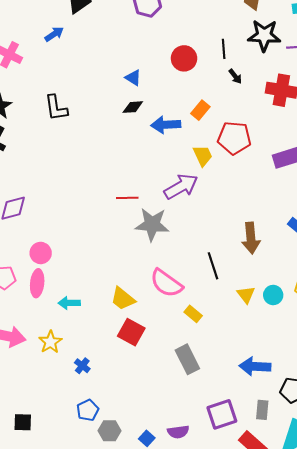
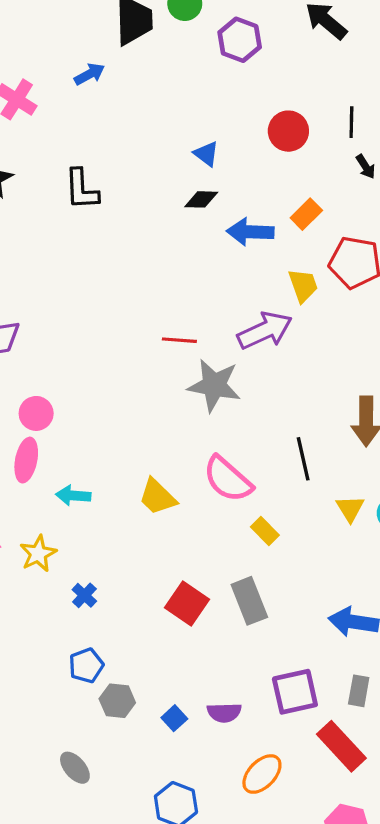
red square: (131, 332) -> (187, 603), moved

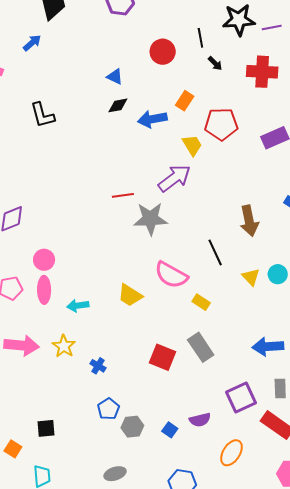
gray ellipse: (75, 768) -> (115, 474), turned -55

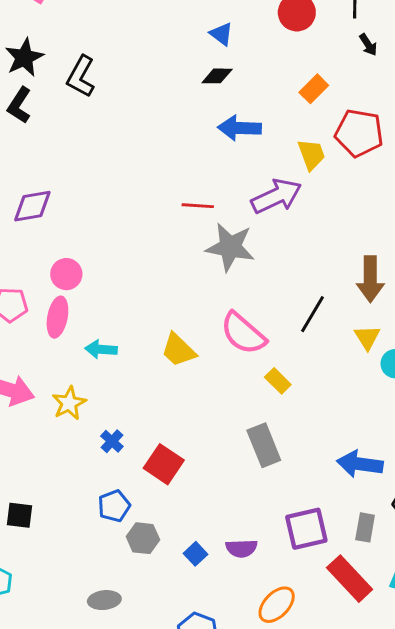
black L-shape: (42, 115) -> (81, 76), moved, turned 32
blue arrow: (152, 119) -> (239, 128), moved
black line: (215, 252) -> (312, 314), turned 44
yellow triangle: (251, 277) -> (367, 337), moved
red square: (162, 357) -> (164, 464), moved

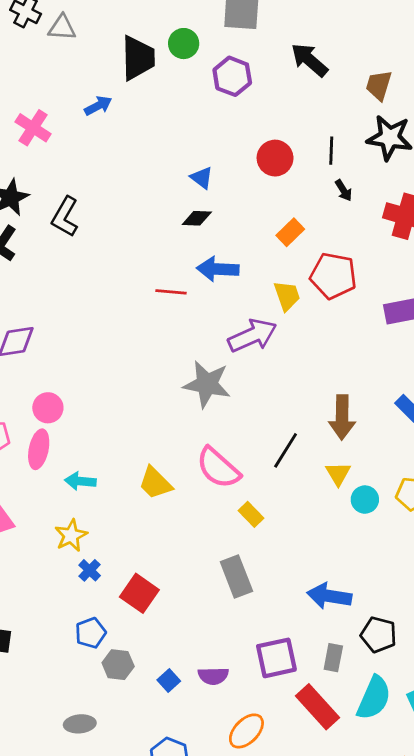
red line: (198, 206) -> (171, 292), moved
yellow star: (69, 403) -> (71, 535), moved

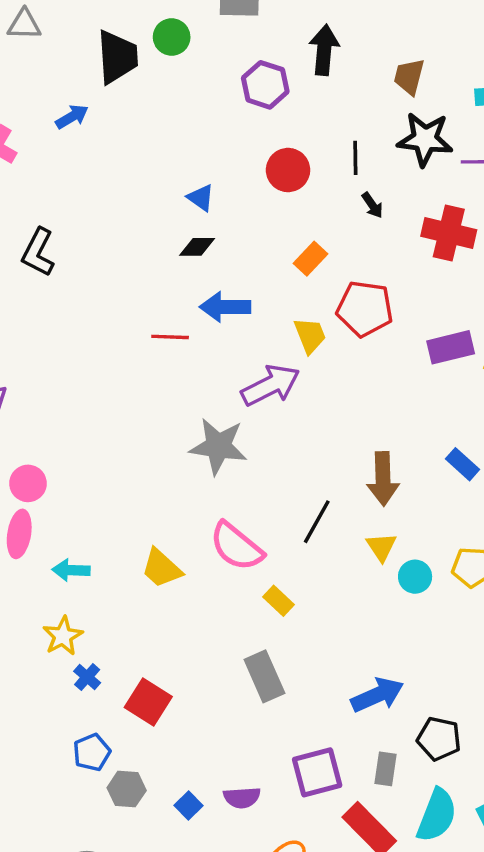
black arrow: (309, 60) -> (324, 50), turned 57
purple hexagon: (232, 76) -> (265, 85), moved
blue arrow: (329, 596) -> (377, 695), turned 150

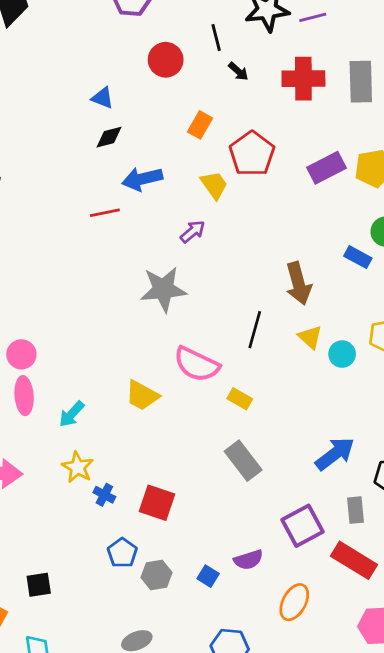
red pentagon: (365, 309) -> (252, 154), turned -30
purple arrow: (270, 385) -> (193, 232), size x0.6
cyan arrow: (71, 570) -> (72, 414), turned -36

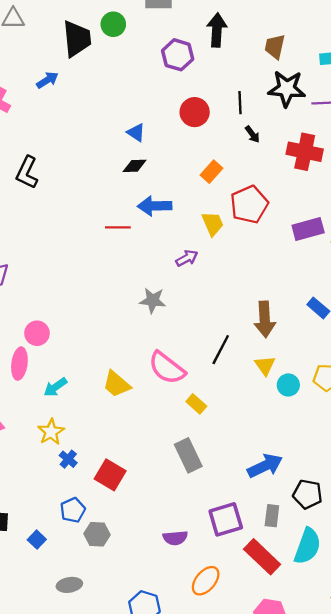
gray star: (163, 289) -> (153, 300), size x0.7
pink circle: (21, 354) -> (37, 333), moved
blue square: (208, 576) -> (37, 540), moved

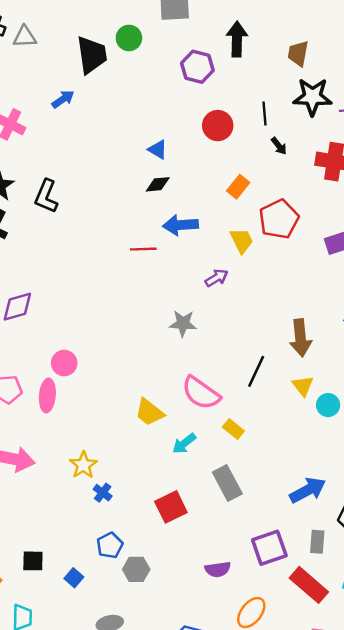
cyan arrow: (55, 387) -> (184, 443), moved
red square: (110, 475) -> (171, 507), moved, turned 36

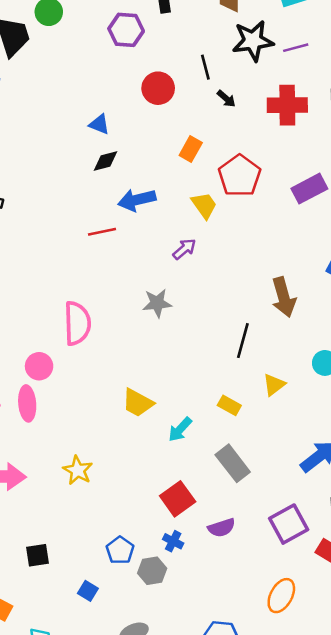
yellow triangle: (303, 386) -> (274, 385), moved, turned 40
pink semicircle: (201, 393) -> (77, 323), moved, turned -117
blue cross: (103, 493) -> (173, 541), moved
black square: (33, 561) -> (38, 555), moved
purple semicircle: (218, 569) -> (222, 528), moved

